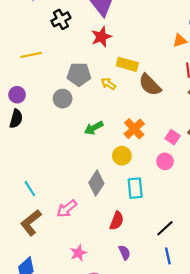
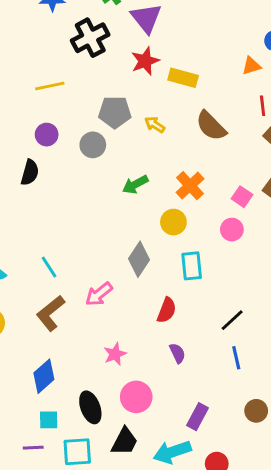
black cross: (61, 19) -> (90, 38), size x1.4
yellow rectangle: (127, 64) -> (183, 78), moved
purple circle: (17, 95) -> (47, 135), moved

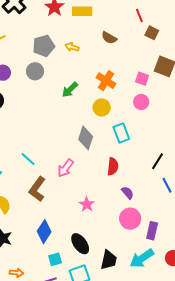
brown semicircle: (211, 126) -> (109, 38), size x0.7
pink circle: (136, 397) -> (130, 219), moved

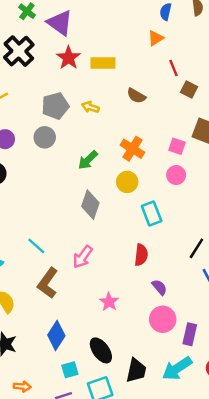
gray diamond: (86, 138) -> (90, 205), moved

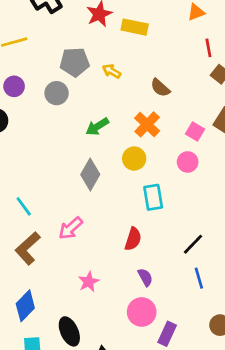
brown semicircle: (136, 96) -> (160, 88), moved

